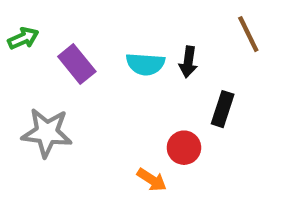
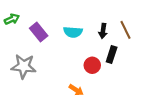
brown line: (248, 34) -> (126, 30), moved
black arrow: (188, 62) -> (103, 31), moved
red circle: (184, 148) -> (92, 65), moved

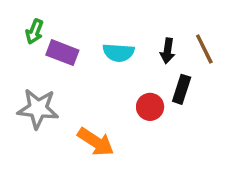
green arrow: (12, 19) -> (34, 32), moved, turned 136
purple rectangle: (39, 32) -> (62, 53), turned -30
orange arrow: (76, 90) -> (96, 142), moved, size x1.5

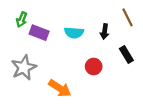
brown line: (204, 49) -> (127, 17), moved
black rectangle: (182, 89) -> (126, 54), moved, turned -49
gray star: (38, 109) -> (24, 68), turned -30

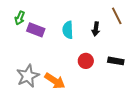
cyan semicircle: (74, 33) -> (68, 30), turned 84
black rectangle: (126, 54) -> (116, 61), moved, turned -49
gray star: (24, 68) -> (28, 76), moved

